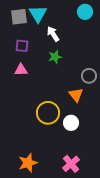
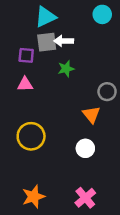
cyan triangle: (38, 14) -> (46, 17), turned 36
gray square: (19, 17) -> (47, 42), moved
white arrow: (53, 34) -> (64, 41), turned -56
yellow circle: (48, 113) -> (31, 136), moved

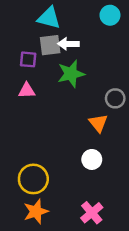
cyan triangle: (46, 17) -> (49, 18), turned 40
green star: (66, 69) -> (71, 74), size x1.5
yellow circle: (31, 136) -> (33, 179), moved

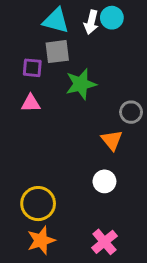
cyan circle: (110, 15) -> (112, 18), moved
white arrow: (68, 44) -> (91, 22), moved, turned -78

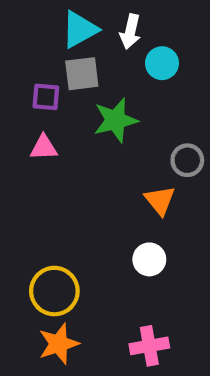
cyan circle: (112, 18) -> (162, 63), moved
cyan triangle: (56, 21) -> (80, 29), turned -44
pink cross: (104, 242) -> (149, 346), turned 30

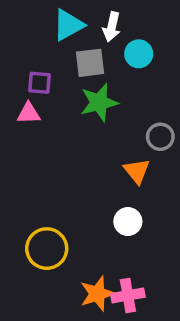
gray square: (82, 74) -> (90, 63), moved
pink triangle: (44, 148) -> (29, 113), moved
orange star: (59, 344) -> (97, 294), moved

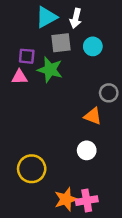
cyan circle: (139, 54) -> (93, 46), moved
green star: (99, 103) -> (50, 70), moved, turned 30
orange triangle: (137, 171) -> (93, 116), turned -30

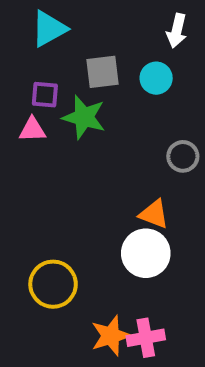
cyan triangle: (46, 17) -> (49, 29), moved
white arrow: (76, 18) -> (177, 31), moved
orange triangle: (93, 116) -> (154, 214), moved
white circle: (87, 150) -> (146, 253), size x1.5

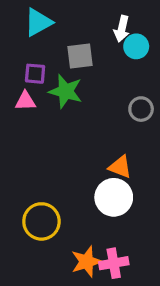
white arrow: (177, 31) -> (122, 29), moved
cyan circle: (156, 78) -> (136, 46), moved
gray circle: (183, 156) -> (141, 109), moved

